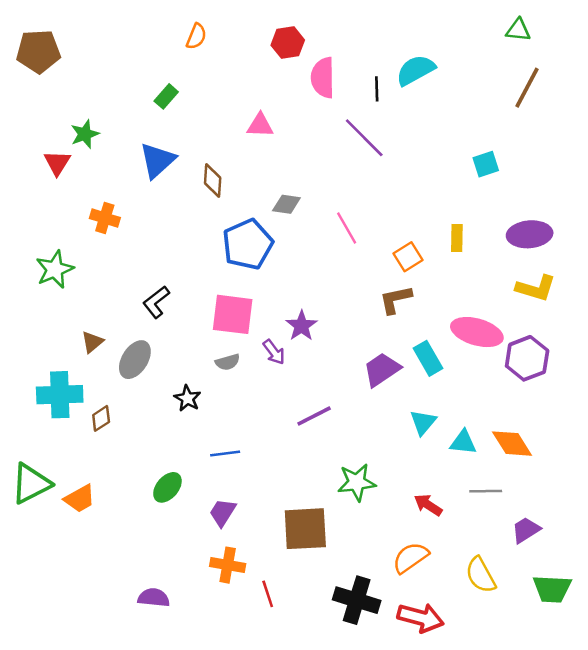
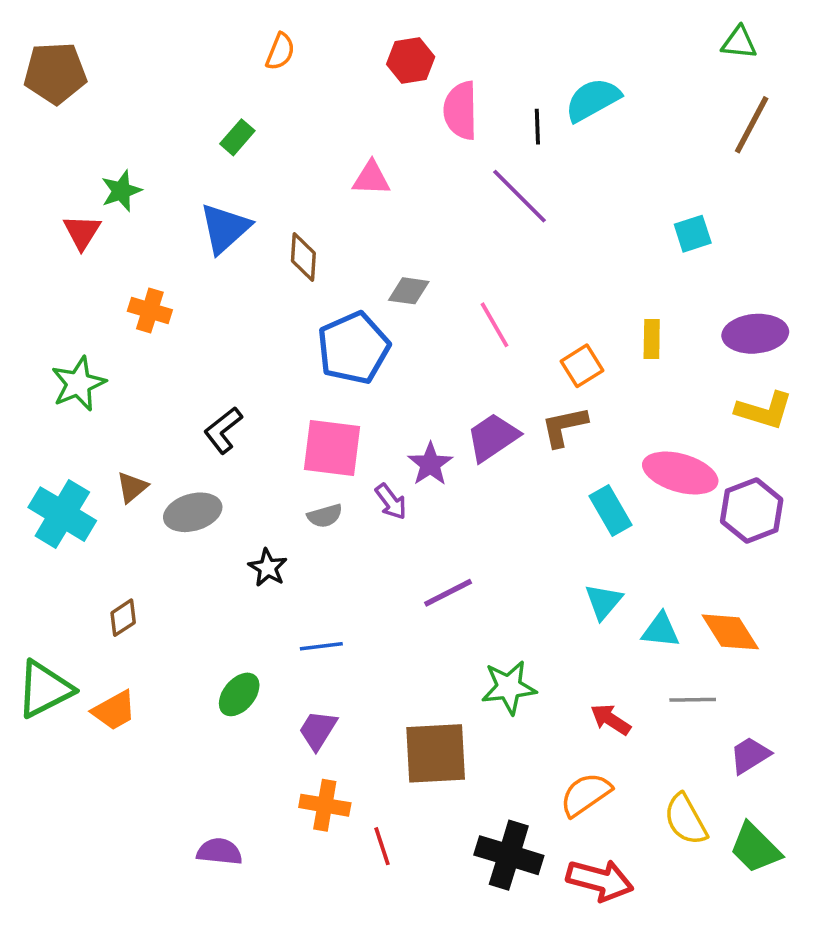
gray ellipse: (135, 360) -> (193, 512), turned 42
purple trapezoid: (382, 370) -> (493, 437), moved
cyan cross: (60, 395) -> (62, 514), moved, turned 33
brown diamond: (101, 418) -> (123, 618), moved
green trapezoid: (552, 589) -> (755, 848), moved, turned 42

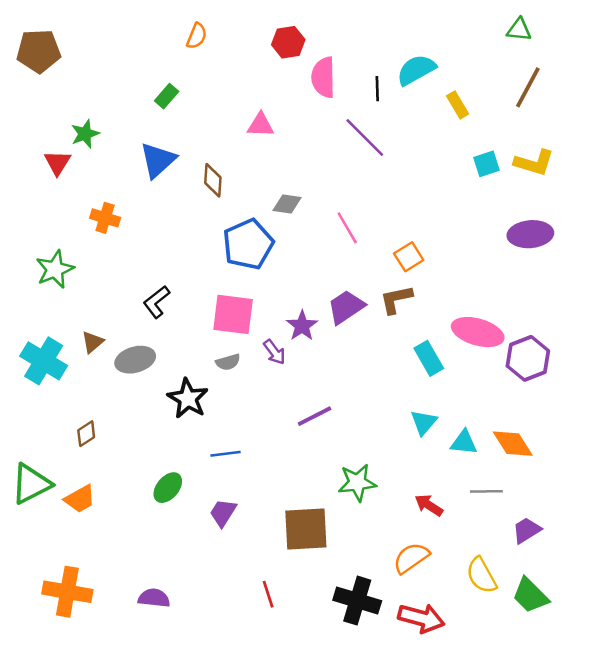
yellow rectangle: (652, 339) -> (458, 105), moved, turned -32
yellow L-shape: (764, 410) -> (534, 163), moved
black star: (268, 568) -> (188, 399), size x1.5
orange cross: (325, 805) -> (67, 592), moved, size x1.4

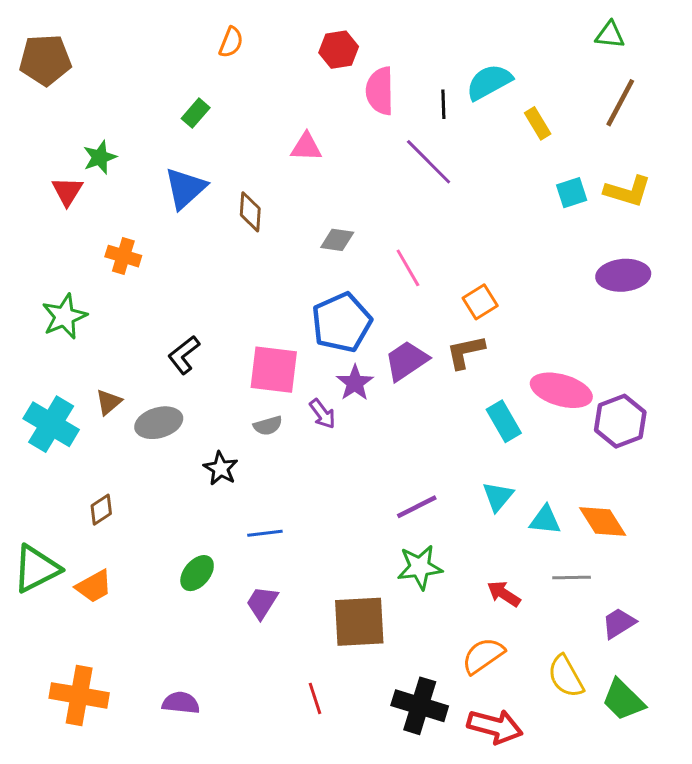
blue pentagon: (248, 244) -> (342, 322), moved
black star: (188, 399) -> (221, 468), size x0.7
purple line: (315, 416) -> (417, 507), moved

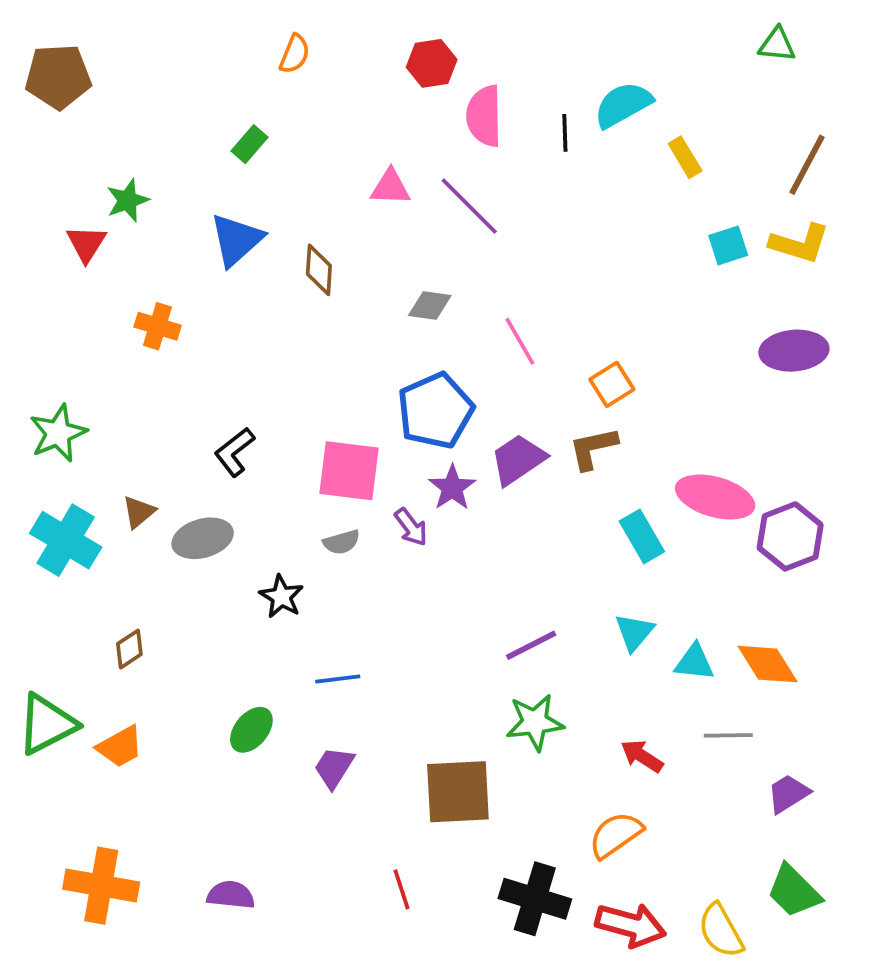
brown line: (620, 103) -> (807, 165), moved
purple line: (429, 162) -> (469, 206), moved
green star: (64, 317) -> (58, 433), moved
yellow semicircle: (566, 676) -> (721, 931), moved

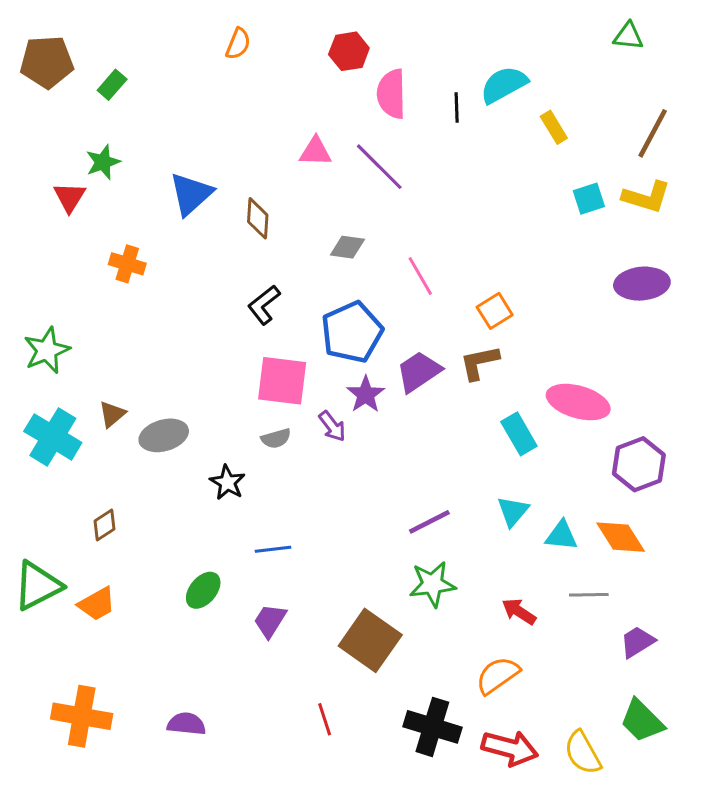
green rectangle: (250, 144) -> (112, 85), moved
black L-shape: (235, 452) -> (264, 305), moved
purple hexagon: (790, 536) -> (639, 464), moved
brown square: (458, 792) -> (370, 640), turned 38

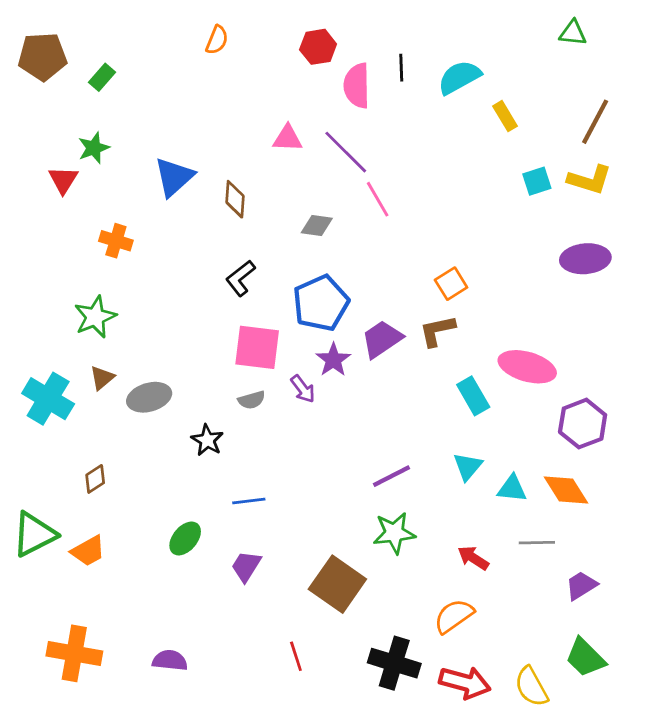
black line: (457, 107) -> (401, 68), moved
pink line: (420, 276) -> (378, 199), moved
green star: (47, 350) -> (95, 317), moved

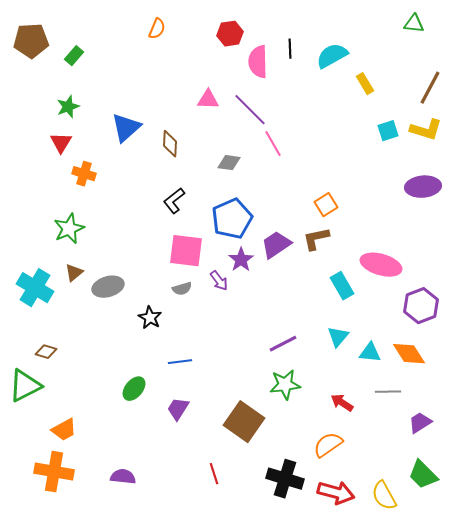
red triangle: (63, 180) -> (61, 143), moved
brown diamond: (95, 479) -> (46, 352), moved, turned 50
orange trapezoid: (88, 551) -> (64, 430), moved

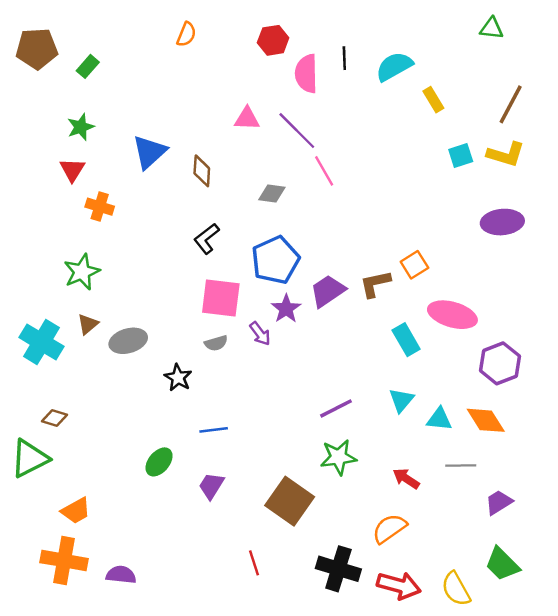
orange square: (326, 205) -> (414, 265), moved
purple semicircle: (123, 477) -> (121, 575), moved

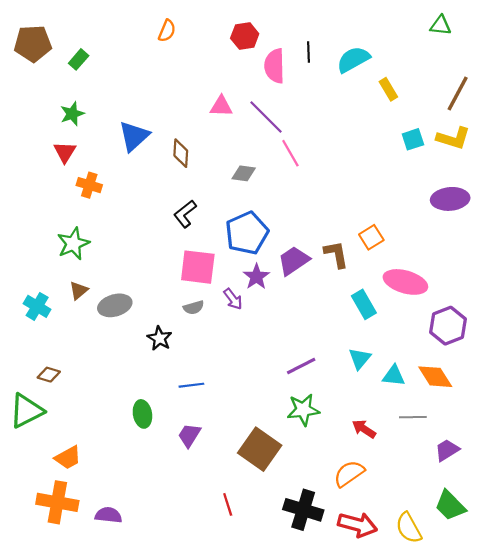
brown L-shape: (375, 284) -> (336, 254), turned 92
cyan cross: (41, 342) -> (37, 306), size x0.7
green ellipse: (159, 462) -> (142, 414), turned -50

